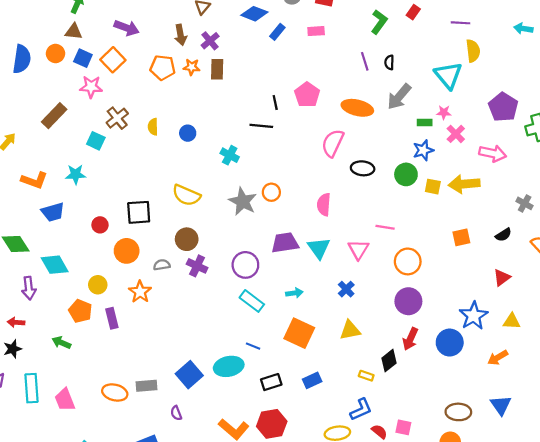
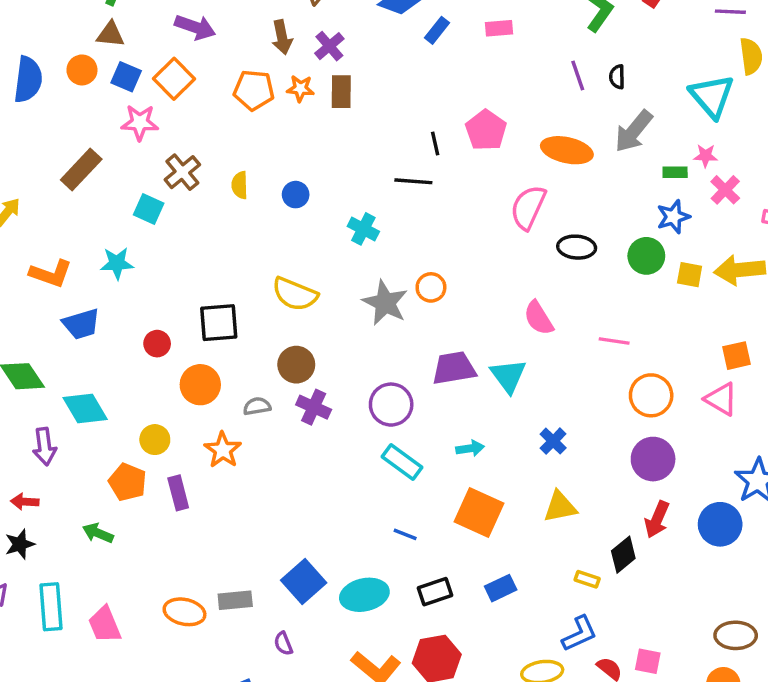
pink semicircle: (324, 205) -> (539, 318), moved, turned -35
pink triangle: (358, 249) -> (721, 399), moved, turned -30
cyan ellipse: (229, 366) -> (364, 595), moved

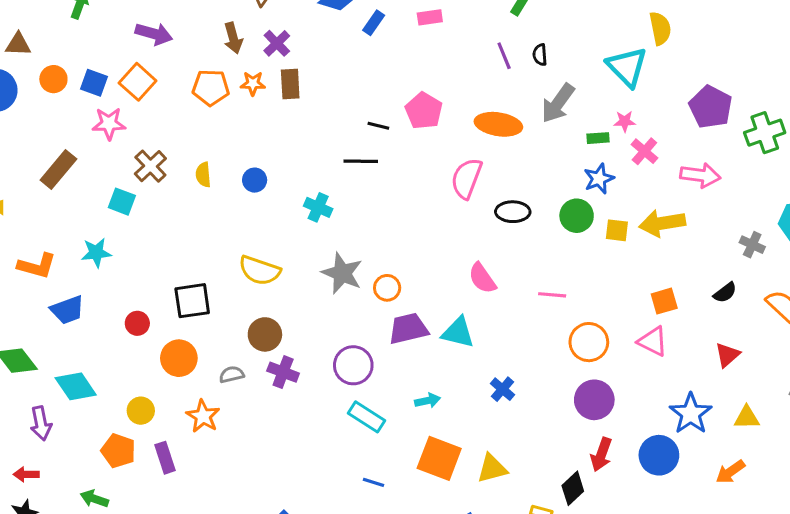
brown triangle: (110, 34) -> (18, 44), moved
black line: (435, 143) -> (378, 126), turned -60
orange circle: (431, 287) -> (387, 288), moved
cyan triangle: (508, 376) -> (458, 332), turned -36
yellow triangle: (560, 507) -> (492, 468), moved

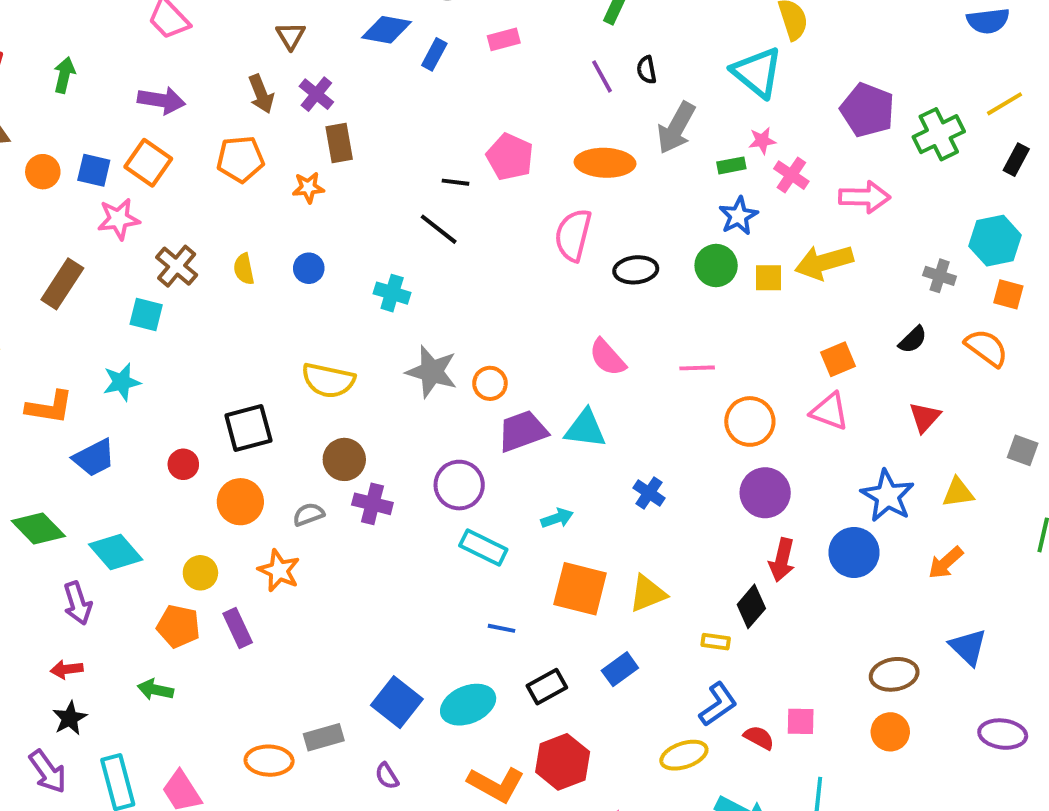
orange star: (253, 83) -> (308, 188), moved
black line: (361, 161) -> (439, 229), turned 44

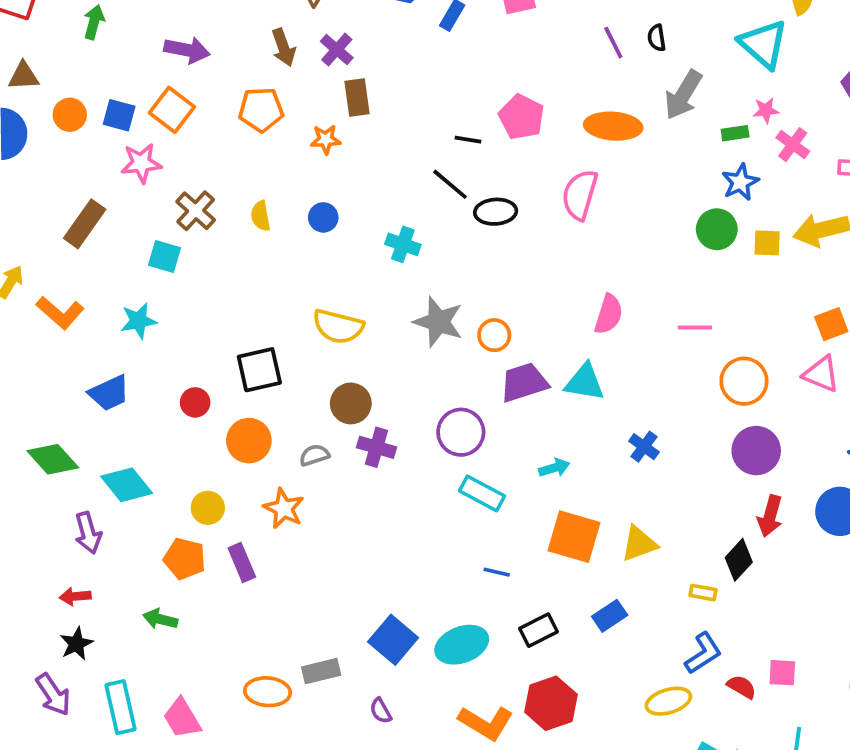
black ellipse: (636, 270) -> (496, 212), moved
pink semicircle: (607, 357) -> (609, 314), turned -123
orange L-shape: (49, 407) -> (60, 313), moved, turned 30

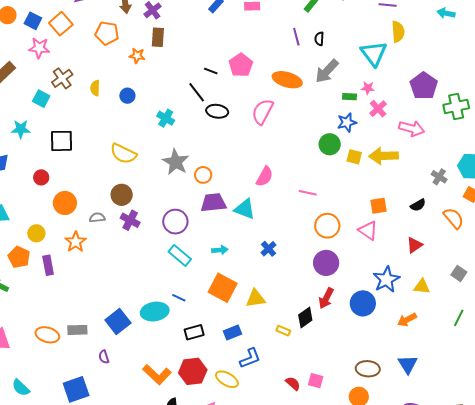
black square: (259, 370) -> (61, 141), moved
cyan ellipse: (462, 645) -> (155, 312), moved
blue L-shape: (703, 653) -> (250, 358), moved
yellow ellipse: (668, 701) -> (227, 379), moved, turned 35

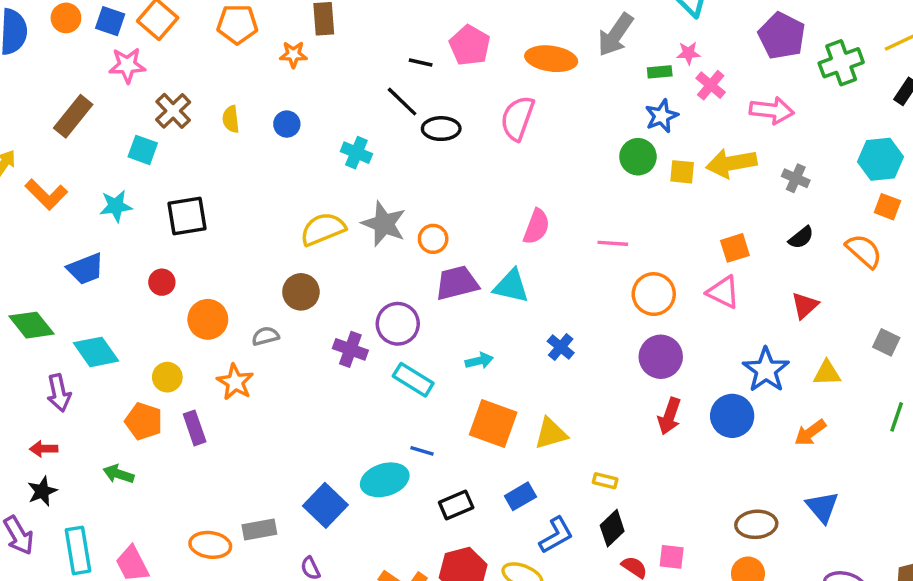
yellow semicircle: (123, 154) -> (323, 229), moved, turned 140
gray cross: (439, 177) -> (796, 178), moved
purple cross: (130, 220) -> (350, 349), moved
black diamond: (305, 318) -> (612, 528), moved

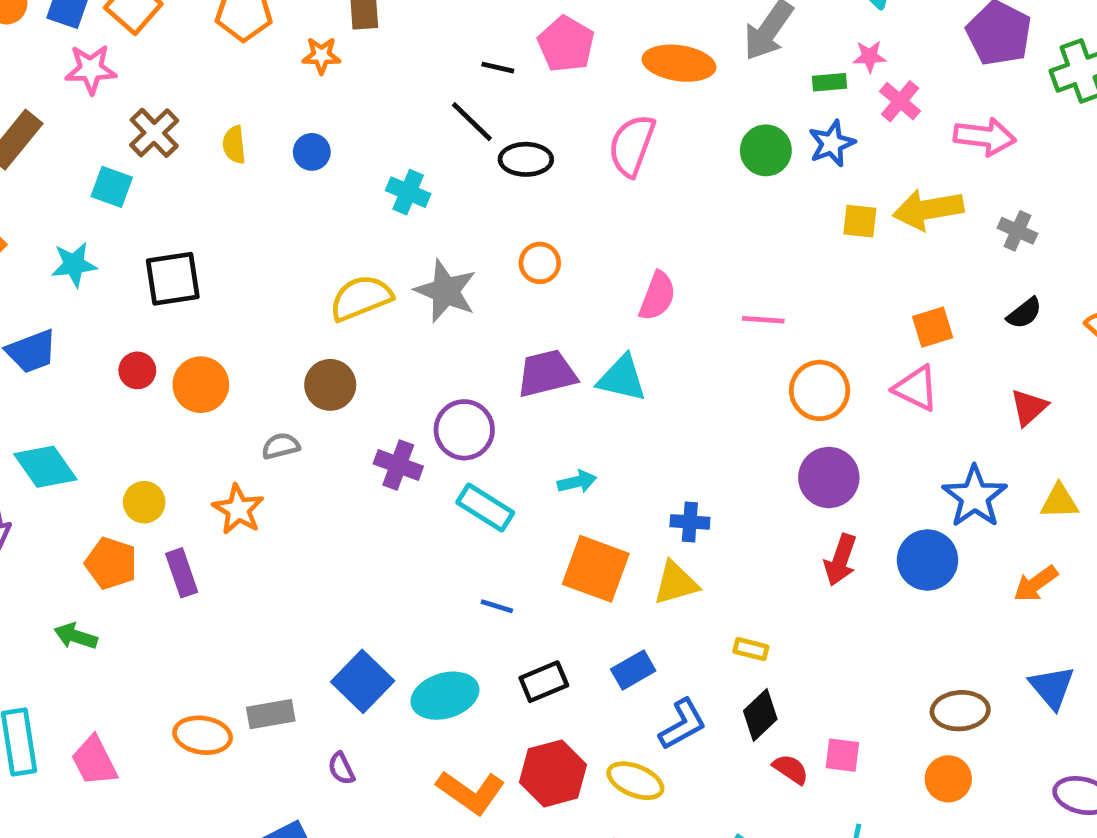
green circle: (638, 157) -> (766, 150), moved
orange circle: (433, 239) -> (540, 263), moved
orange circle: (208, 319) -> (201, 385), moved
blue cross: (561, 347) -> (690, 522), moved, turned -36
cyan ellipse: (385, 480) -> (445, 696), moved

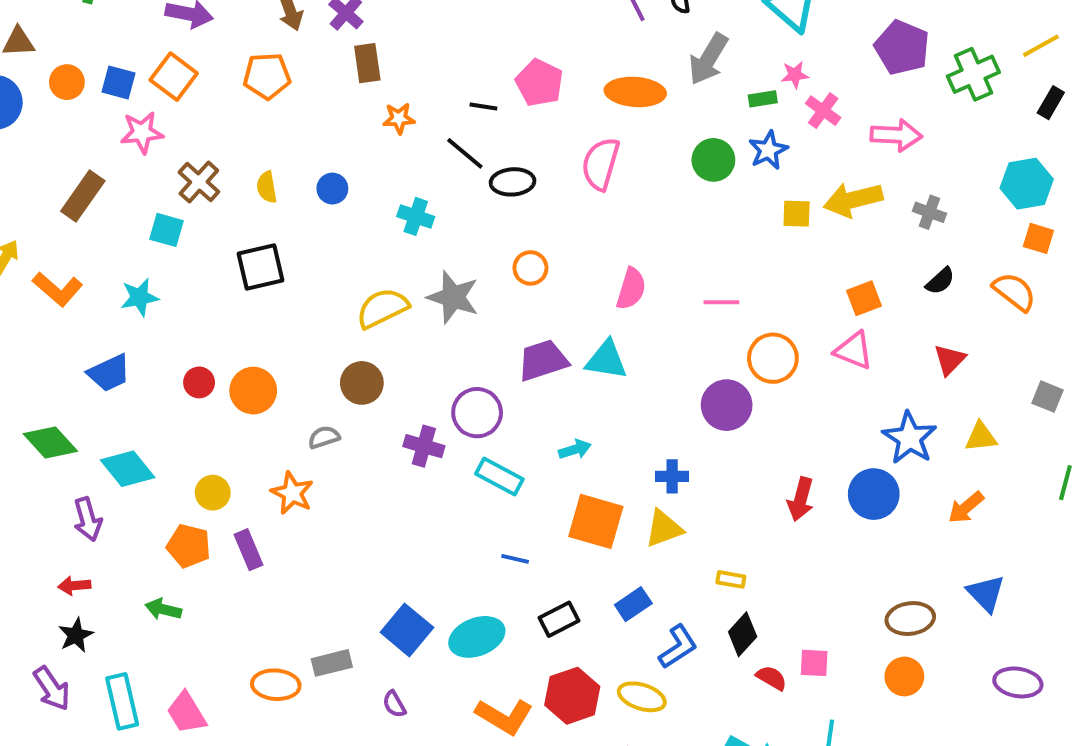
orange star: (321, 55) -> (399, 118), moved
black square: (173, 279) -> (260, 267), moved
purple circle: (829, 478) -> (727, 405), moved

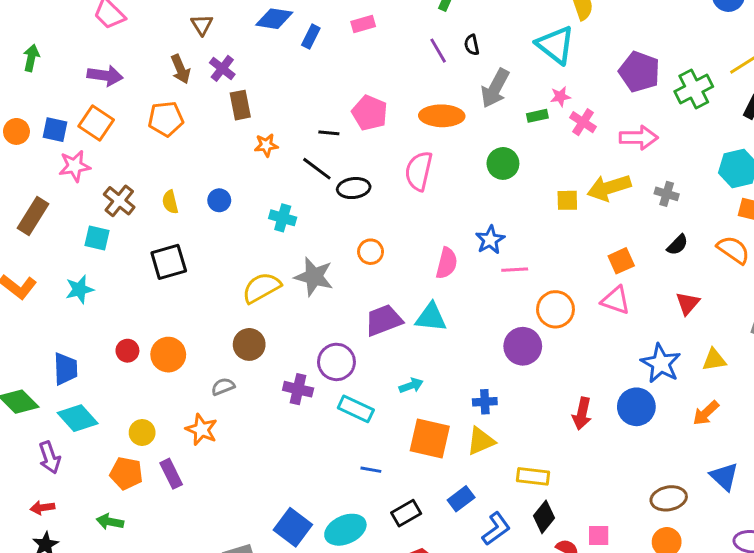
blue star: (768, 150) -> (490, 240), moved
blue trapezoid: (109, 373) -> (65, 369), moved, turned -64
yellow rectangle: (731, 579) -> (533, 476), size x1.5

